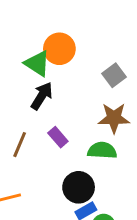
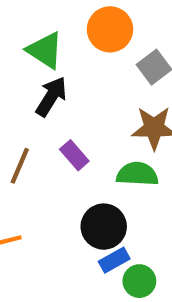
orange circle: (59, 49) -> (110, 29), moved

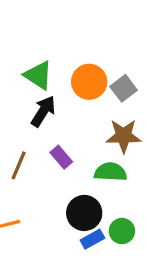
orange circle: (110, 29) -> (89, 82), moved
green circle: (139, 281) -> (122, 231), moved

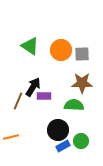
gray square: (124, 88) -> (82, 54), turned 35
black arrow: (43, 111) -> (33, 87), moved
purple rectangle: (61, 157) -> (44, 96), turned -48

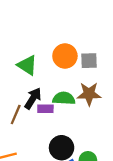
green triangle: (30, 46) -> (27, 65), moved
green semicircle: (74, 105) -> (64, 98), moved

